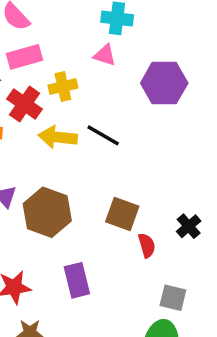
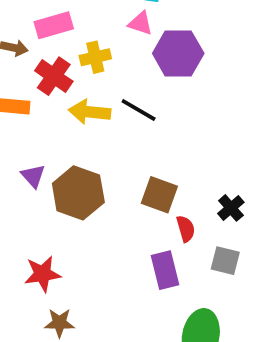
purple hexagon: (164, 83) -> (178, 53), moved
purple rectangle: (77, 280) -> (165, 270), moved
gray square: (173, 298) -> (225, 261), moved

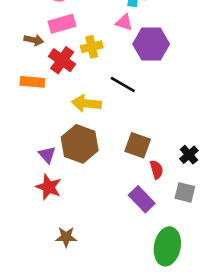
yellow arrow: (90, 112) -> (86, 103), moved
purple triangle: (33, 176) -> (47, 155), moved
purple rectangle: (165, 270) -> (142, 199), turned -30
red star: (43, 274) -> (49, 187), moved, turned 30

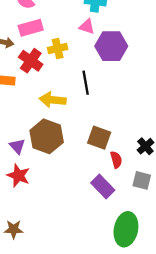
black line: (123, 85) -> (86, 83), turned 50
brown star: (66, 237) -> (14, 229), moved

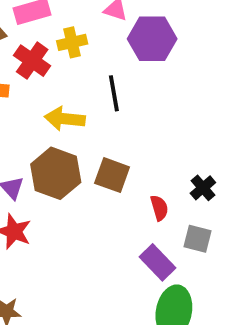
brown square: (99, 138) -> (112, 175), moved
purple rectangle: (103, 187) -> (158, 262), moved

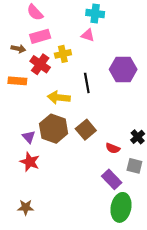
purple hexagon: (152, 39) -> (123, 69), moved
brown square: (112, 175) -> (86, 130), turned 30
red semicircle: (159, 208) -> (113, 148), turned 128

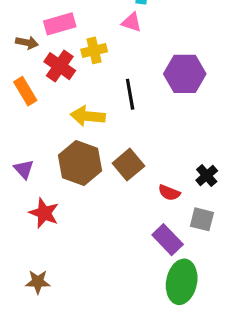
orange rectangle: (17, 81) -> (25, 91), turned 54
purple triangle: (29, 137) -> (24, 169), moved

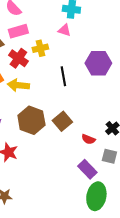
yellow arrow: (88, 116) -> (18, 85), moved

